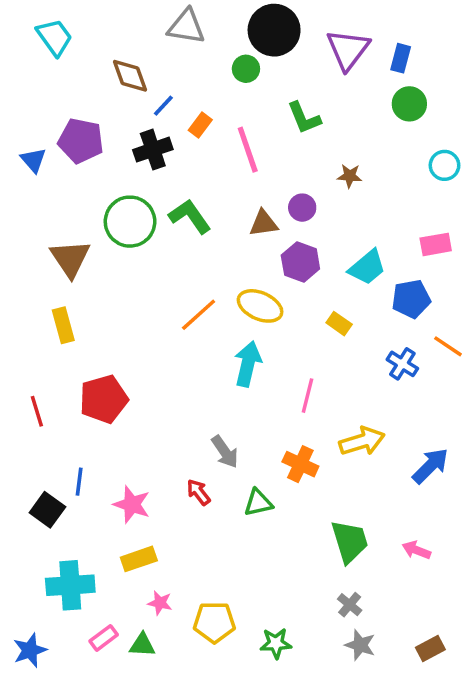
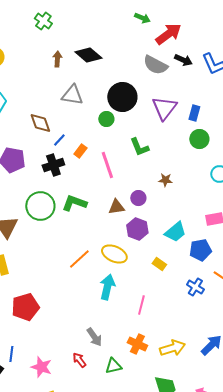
green L-shape: (190, 216) -> (74, 203), turned -35
yellow arrow: (362, 441) -> (172, 348), moved

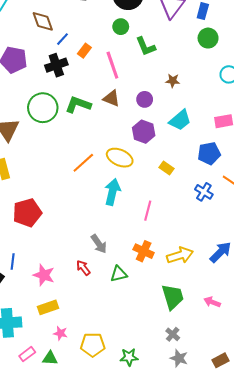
green circle: (106, 119) -> (121, 27), moved
brown triangle: (116, 207) -> (111, 98), moved, turned 30
cyan trapezoid: (175, 232) -> (180, 120), moved

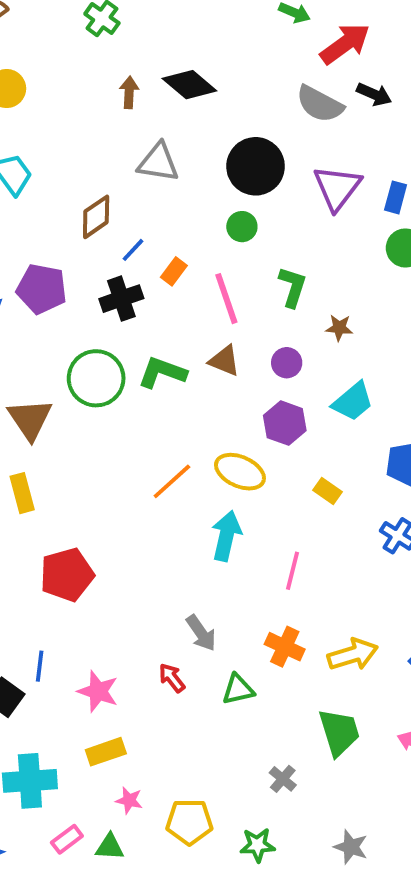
brown diamond: (43, 21) -> (96, 217), turned 75
green L-shape: (146, 46) -> (292, 287), moved, turned -140
gray cross: (173, 334) -> (283, 779), moved

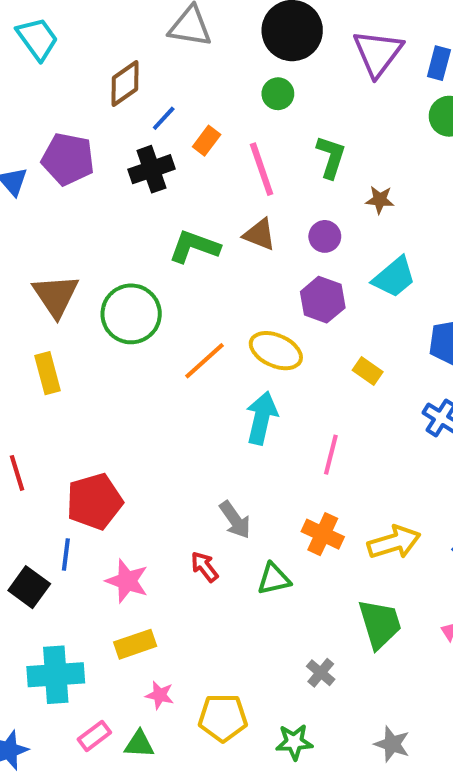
green circle: (96, 378) -> (131, 314), moved
red pentagon: (67, 575) -> (94, 501), moved

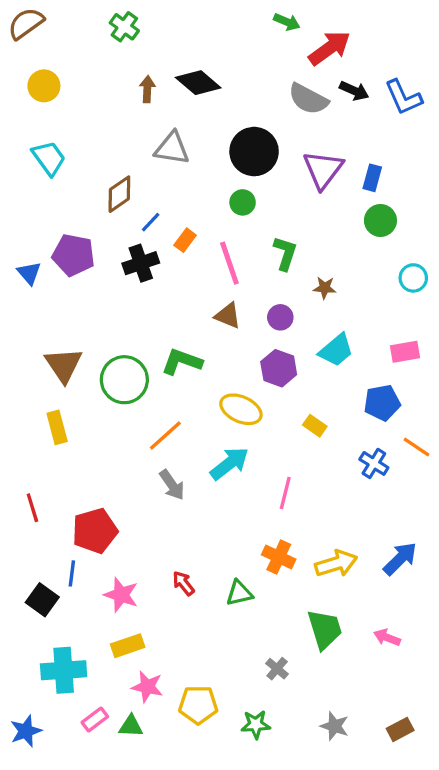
green L-shape: (194, 247) -> (182, 362), moved
orange line: (205, 361) -> (165, 436), moved
cyan arrow: (262, 418) -> (229, 463), turned 39
gray arrow: (235, 520) -> (172, 485), moved
pink star: (160, 695) -> (147, 687), size x1.4

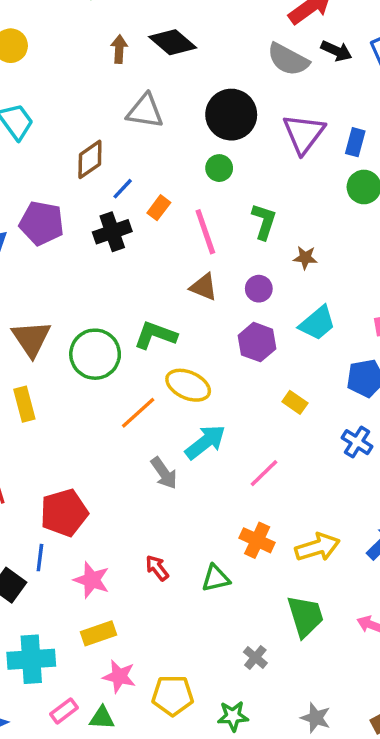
yellow ellipse: (241, 409) -> (188, 385), moved
gray arrow: (172, 485) -> (164, 473), moved
pink line: (285, 493) -> (264, 473), turned 32

